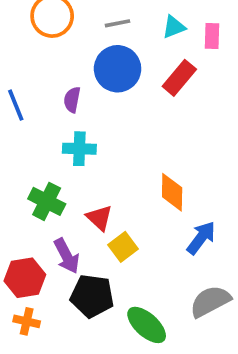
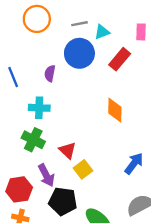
cyan triangle: (174, 27) -> (102, 32), moved
cyan cross: (79, 149) -> (39, 108), moved
orange diamond: (172, 192) -> (115, 110), moved

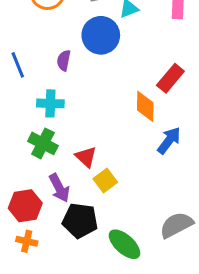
red rectangle: (120, 59) -> (170, 78), moved
blue arrow: (134, 163) -> (169, 140), moved

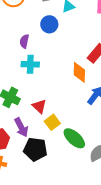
blue circle: (101, 35) -> (49, 24), size x0.7
cyan cross: (50, 103) -> (30, 64), moved
green ellipse: (124, 244) -> (74, 138), moved

